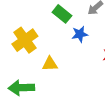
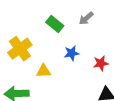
blue star: (80, 34) -> (72, 53), moved

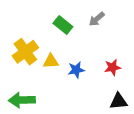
blue star: (72, 53) -> (76, 70), moved
yellow triangle: (44, 71) -> (51, 61), moved

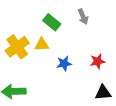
gray arrow: (97, 19) -> (83, 17), turned -72
yellow triangle: (51, 61) -> (42, 45), moved

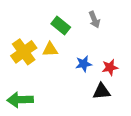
blue star: (64, 64) -> (84, 64), moved
black triangle: (103, 93) -> (102, 91), moved

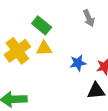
green rectangle: (61, 26) -> (42, 25), moved

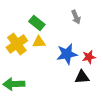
blue star: (78, 63) -> (67, 54), size x1.5

